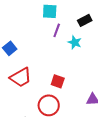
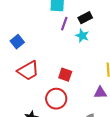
black rectangle: (85, 20) -> (85, 18), moved

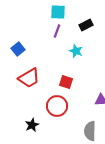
purple line: (64, 24) -> (57, 31), moved
cyan star: (82, 36) -> (76, 51), moved

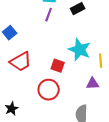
cyan star: (76, 51) -> (80, 50), moved, size x1.6
black star: (32, 125) -> (12, 109), moved

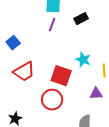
cyan star: (80, 50) -> (83, 60), size x0.7
red square: (58, 66) -> (61, 76), size x1.5

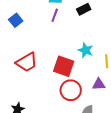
blue square: (13, 43) -> (16, 20), moved
red circle: (52, 100) -> (71, 90), moved

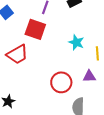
red square: (64, 66) -> (35, 29), moved

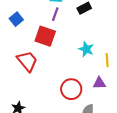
red trapezoid: (17, 54) -> (27, 61), turned -100

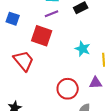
purple line: (55, 14) -> (52, 14), turned 48
blue square: (16, 19) -> (13, 19), turned -32

